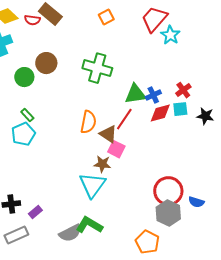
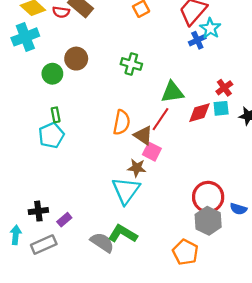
green cross: (97, 68) -> (131, 64), size x0.7
blue cross: (153, 95) -> (197, 40), moved
green rectangle: (27, 115) -> (56, 115), turned 32
gray semicircle: (70, 233) -> (102, 242), turned -120

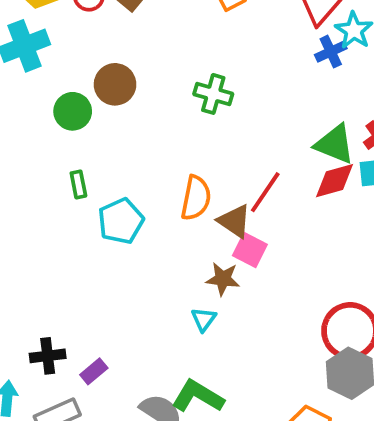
green triangle: (172, 92) -> (335, 144), moved, turned 30
cyan pentagon: (51, 135) -> (121, 221), moved
cyan triangle: (126, 191) -> (204, 319), size x0.5

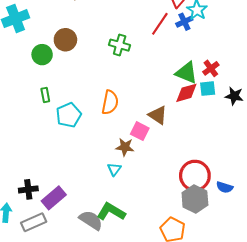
red line: (265, 192) -> (160, 24), moved
brown triangle: (234, 221) -> (158, 115), moved
purple rectangle: (94, 371) -> (54, 198), size x1.6

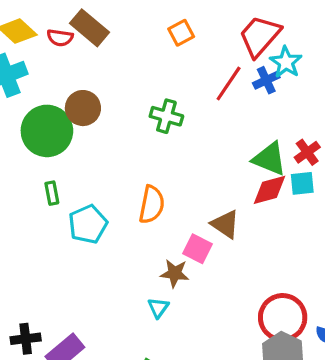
green circle: (42, 55) -> (47, 131), size x1.6

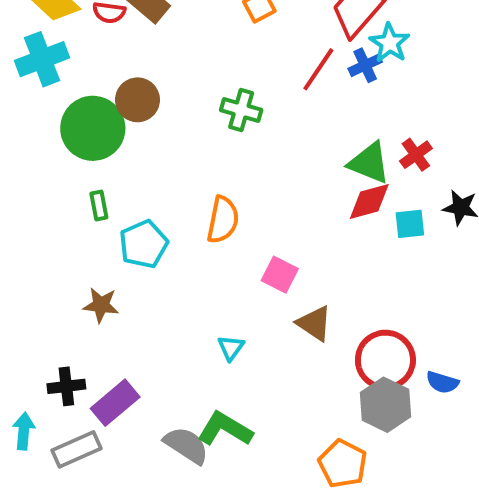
cyan square: (302, 183) -> (410, 224), moved
brown triangle: (225, 224) -> (314, 323), moved
brown star: (175, 273) -> (101, 305), moved

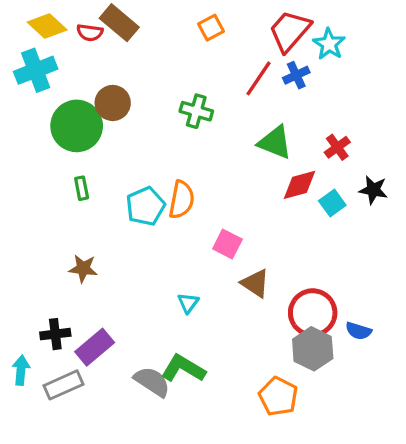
cyan star: (389, 43) -> (329, 44), moved
green triangle: (369, 163) -> (275, 142), moved
cyan square: (410, 224) -> (332, 203), turned -30
cyan pentagon: (144, 244) -> (145, 206), moved

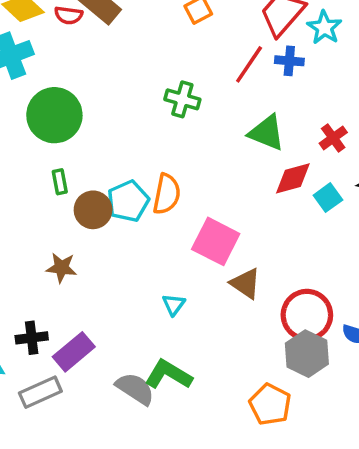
blue cross: (296, 75) -> (289, 61), turned 30
brown circle: (113, 103) -> (93, 210), moved
pink square: (227, 244) -> (216, 241), size x1.5

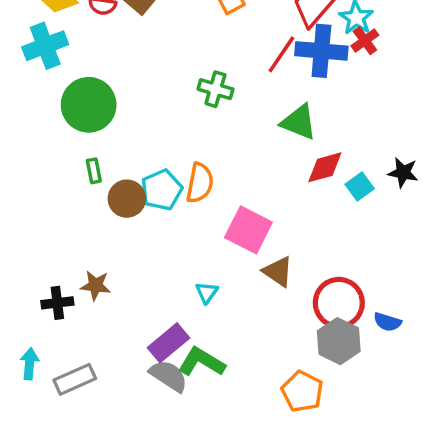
blue cross: (289, 61) -> (321, 51), size x1.8
red cross: (333, 138) -> (365, 41), moved
brown star: (61, 268) -> (96, 285), moved
black cross: (32, 338) -> (57, 303), moved
purple rectangle: (74, 352) -> (169, 343), moved

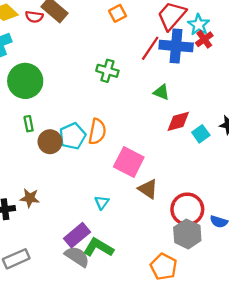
green triangle: (299, 122) -> (161, 92), size x0.7

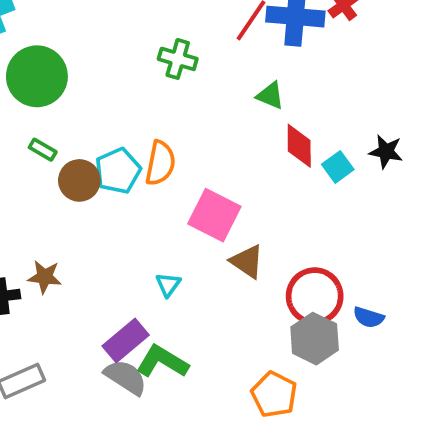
red diamond: (178, 121) -> (299, 146), turned -75
green rectangle: (29, 124) -> (43, 150), turned -49

